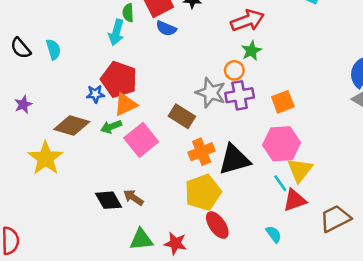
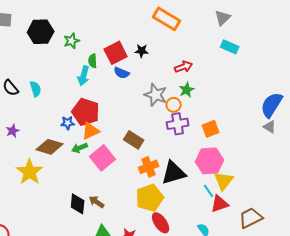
red arrow: (247, 21) -> (184, 67), size x0.7
gray star: (211, 93) -> (156, 95), moved
black diamond: (108, 200) -> (78, 204), turned 35

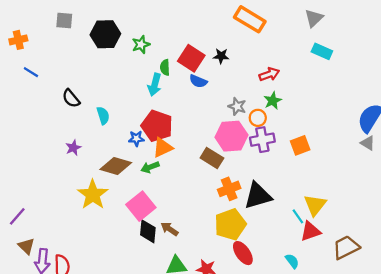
red square: (116, 53) -> (191, 58), turned -30
cyan semicircle: (36, 89) -> (103, 116), moved
gray star: (156, 95) -> (237, 106), size x0.7
pink square: (103, 158) -> (141, 206), moved
pink hexagon: (210, 161) -> (231, 136), moved

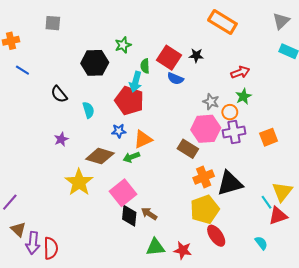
black hexagon: (105, 34) -> (95, 63), moved
red pentagon: (157, 126) -> (129, 101), moved

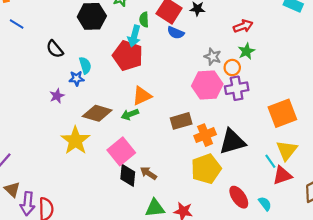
blue star: (119, 131) -> (77, 78), moved
orange square: (269, 137) -> (282, 113), moved, size x1.5
brown rectangle: (188, 149) -> (181, 121), moved, turned -48
red ellipse: (216, 236) -> (239, 197), moved

